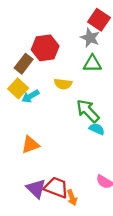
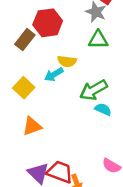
yellow square: (18, 88) -> (24, 88), moved
cyan arrow: (30, 96) -> (54, 74), moved
green arrow: (88, 111) -> (93, 90), turned -75

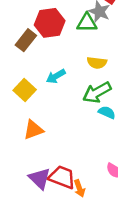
green triangle: (98, 40) -> (87, 23), moved
yellow semicircle: (67, 61) -> (97, 63), moved

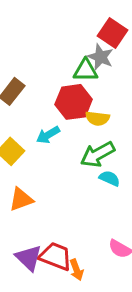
red hexagon: (50, 23) -> (74, 102), moved

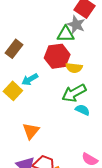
cyan arrow: (48, 135) -> (30, 79), moved
orange triangle: (21, 199) -> (31, 131), moved, turned -30

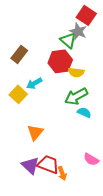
green triangle: (66, 34) -> (68, 40), turned 42

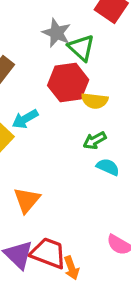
gray star: (78, 31) -> (57, 33), moved
green arrow: (76, 96) -> (95, 140), size x0.6

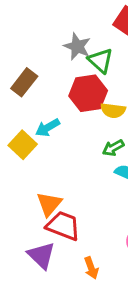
red trapezoid: (48, 253) -> (63, 226), moved

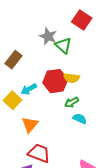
red hexagon: (88, 93) -> (55, 81), moved
orange triangle: (49, 204) -> (30, 125), moved

